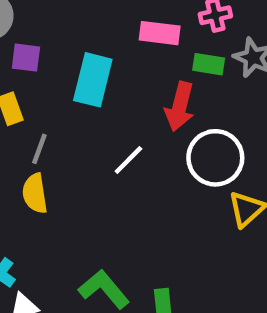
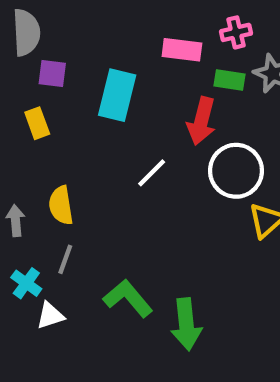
gray line: (39, 149) -> (65, 259), moved

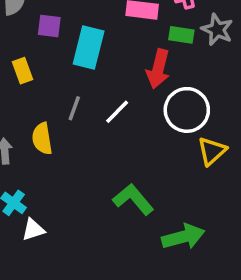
purple square: (52, 73) -> (49, 26), moved
gray line: (65, 259) -> (74, 108), moved
green L-shape: (128, 298) -> (133, 199), moved
green arrow: (186, 324) -> (183, 237), moved, turned -99

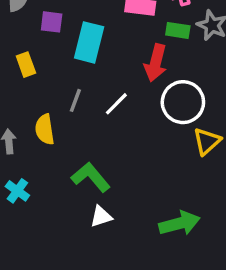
green L-shape: (133, 199) -> (91, 177), moved
white triangle: (33, 230) -> (101, 216), moved

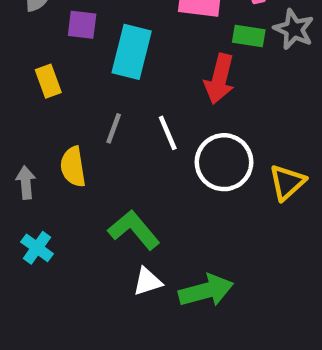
white circle: (183, 102) -> (224, 162), moved
white line: (116, 104) -> (168, 133), turned -68
green arrow: (180, 223) -> (206, 291), moved

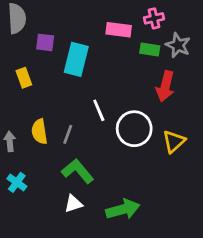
red arrow: (219, 79) -> (165, 86), moved
gray line: (114, 128) -> (68, 134), moved
white triangle: (147, 282) -> (73, 204), moved

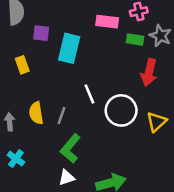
green L-shape: (78, 171) -> (70, 148), turned -100

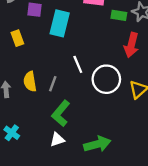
cyan cross: (16, 159) -> (12, 133), moved

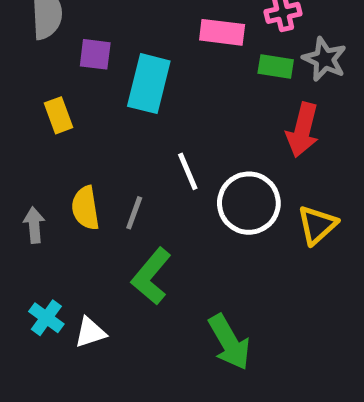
white triangle: (57, 140) -> (90, 332), moved
green arrow: (97, 144) -> (229, 342), turned 75

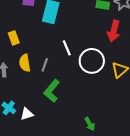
yellow rectangle: (59, 115) -> (14, 38), moved
green arrow: (229, 342) -> (90, 124), moved, size x0.6

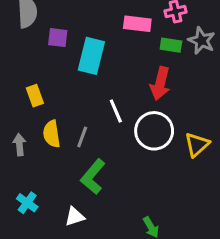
red arrow: (114, 31) -> (160, 83), moved
white triangle: (27, 114) -> (75, 216), moved

